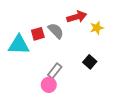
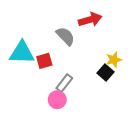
yellow star: (97, 28) -> (114, 60), moved
red square: (38, 34) -> (44, 61), moved

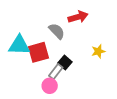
red square: (44, 61) -> (38, 52), size x1.5
black square: (105, 73) -> (65, 62), moved

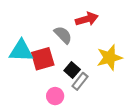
yellow star: (98, 51) -> (109, 58), size x1.6
gray rectangle: (56, 72) -> (80, 81), moved

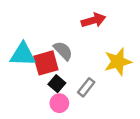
gray semicircle: (63, 35) -> (63, 51), moved
black square: (72, 70) -> (57, 84), moved

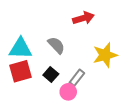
red square: (46, 63) -> (20, 71), moved
pink circle: (59, 103) -> (68, 92), moved

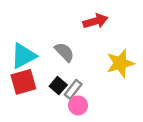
cyan triangle: (20, 48) -> (23, 56), turned -30
gray rectangle: (77, 78) -> (73, 89), moved

